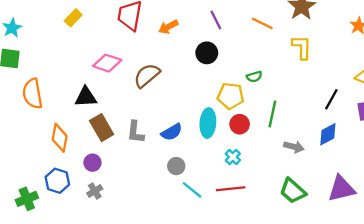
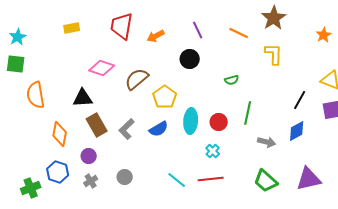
yellow rectangle: (73, 18) -> (72, 28), turned 35
yellow pentagon: (231, 96) -> (165, 97), moved, turned 30
gray L-shape: (135, 132) -> (127, 129), turned 40
gray circle: (176, 166) -> (125, 177), moved

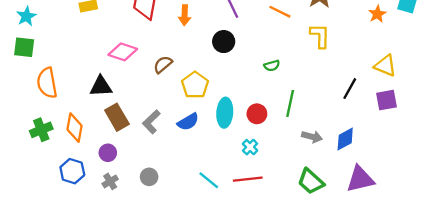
orange arrow: (156, 36) -> (185, 15), turned -60
brown semicircle: (137, 79) -> (163, 64), size x0.7
blue diamond: (297, 131) -> (345, 139), moved
green cross: (31, 188) -> (41, 130), moved

